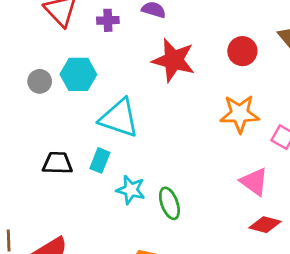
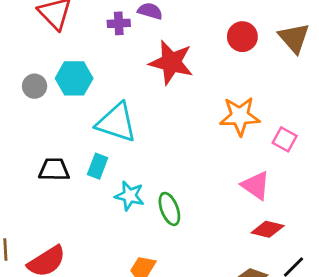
purple cross: (108, 20) -> (119, 23), moved
red circle: (242, 51) -> (242, 37), moved

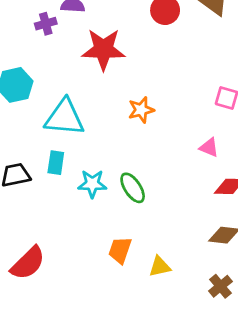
orange star: (240, 116) -> (141, 110), moved, size x0.7
pink triangle: (256, 185) -> (209, 147), size x0.7

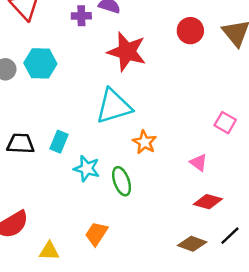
orange star: (141, 110) -> (144, 142), moved, turned 30
cyan triangle: (65, 117) -> (114, 106), moved, turned -36
yellow triangle: (160, 267) -> (49, 251), moved

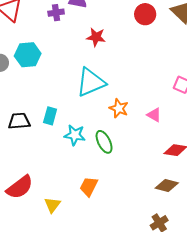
red star: (127, 52) -> (96, 37), size x0.6
pink triangle: (199, 163) -> (154, 115), moved
yellow triangle: (49, 251) -> (52, 205), turned -48

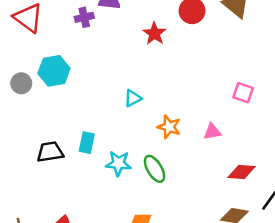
red star: (96, 37) -> (154, 33), moved, turned 30
cyan triangle: (91, 82) -> (133, 98), size x0.5
pink triangle: (154, 115) -> (212, 132), turned -35

